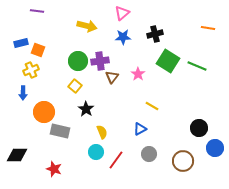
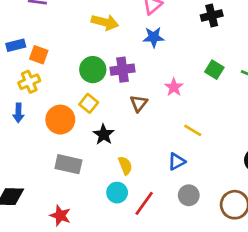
black cross: (155, 34) -> (212, 16), moved
green square: (168, 61) -> (214, 70), size x0.6
brown triangle: (112, 77) -> (139, 103), moved
orange circle: (44, 112) -> (60, 120), moved

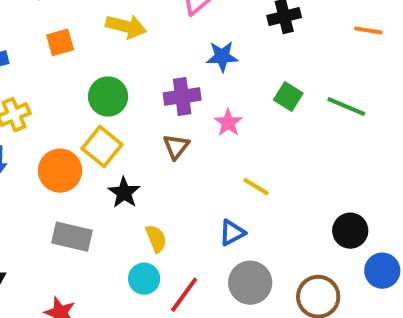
blue star: (154, 37) -> (222, 56), moved
orange square: (39, 55) -> (60, 42), moved, turned -36
purple cross: (122, 70) -> (182, 97), moved
yellow square: (89, 103) -> (102, 147), size x1.4
gray circle: (189, 195) -> (250, 283), size x1.4

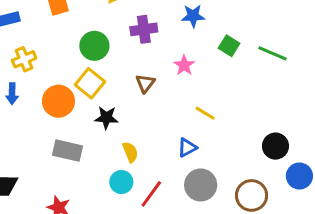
blue star: (222, 56) -> (193, 16), moved
purple cross: (182, 97) -> (144, 29), moved
black star: (124, 193) -> (106, 118), turned -30

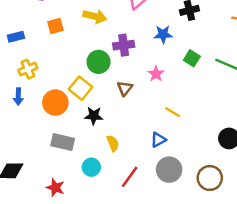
green circle: (94, 46) -> (98, 62), moved
cyan circle: (121, 182) -> (91, 167), moved

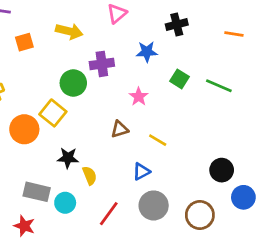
brown triangle: (125, 88) -> (120, 129), moved, turned 35
black star: (94, 116) -> (68, 158), moved
gray rectangle: (63, 142) -> (37, 192), moved

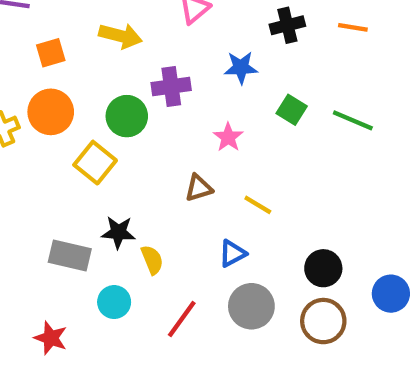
orange line: (234, 34) -> (353, 27), moved
orange circle: (24, 129) -> (51, 112), moved
black circle: (222, 170) -> (323, 268), moved
gray rectangle: (37, 192) -> (70, 256), moved

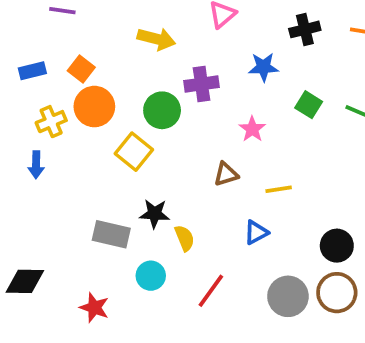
orange square: (51, 53) -> (81, 69), moved, turned -36
yellow line: (258, 205) -> (279, 189), turned -40
gray circle: (251, 306) -> (288, 296), moved

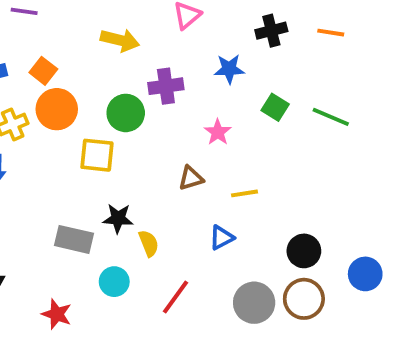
yellow square: (134, 152) -> (97, 155), turned -33

